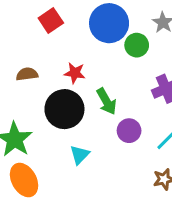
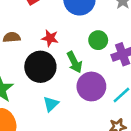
green circle: (137, 45) -> (98, 40), moved
purple circle: (129, 131) -> (91, 86), size x1.5

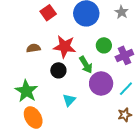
red star: (50, 38) -> (65, 47), size x1.6
black circle: (40, 67) -> (58, 70), size x0.6

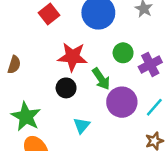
brown semicircle: (33, 48) -> (14, 65), moved, turned 120

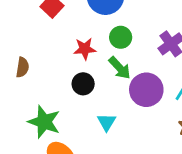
green circle: (123, 53) -> (121, 37), moved
red star: (72, 57) -> (85, 49), size x0.7

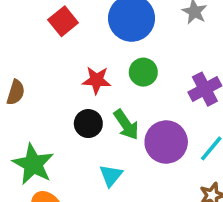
green arrow: (120, 68) -> (126, 125), moved

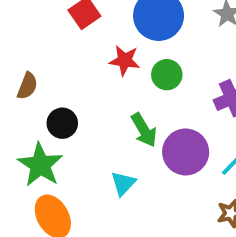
red star: (97, 80) -> (125, 60), moved
black circle: (88, 124) -> (62, 123), moved

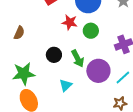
black circle: (62, 123) -> (54, 55), moved
green star: (40, 165) -> (24, 74), turned 30

